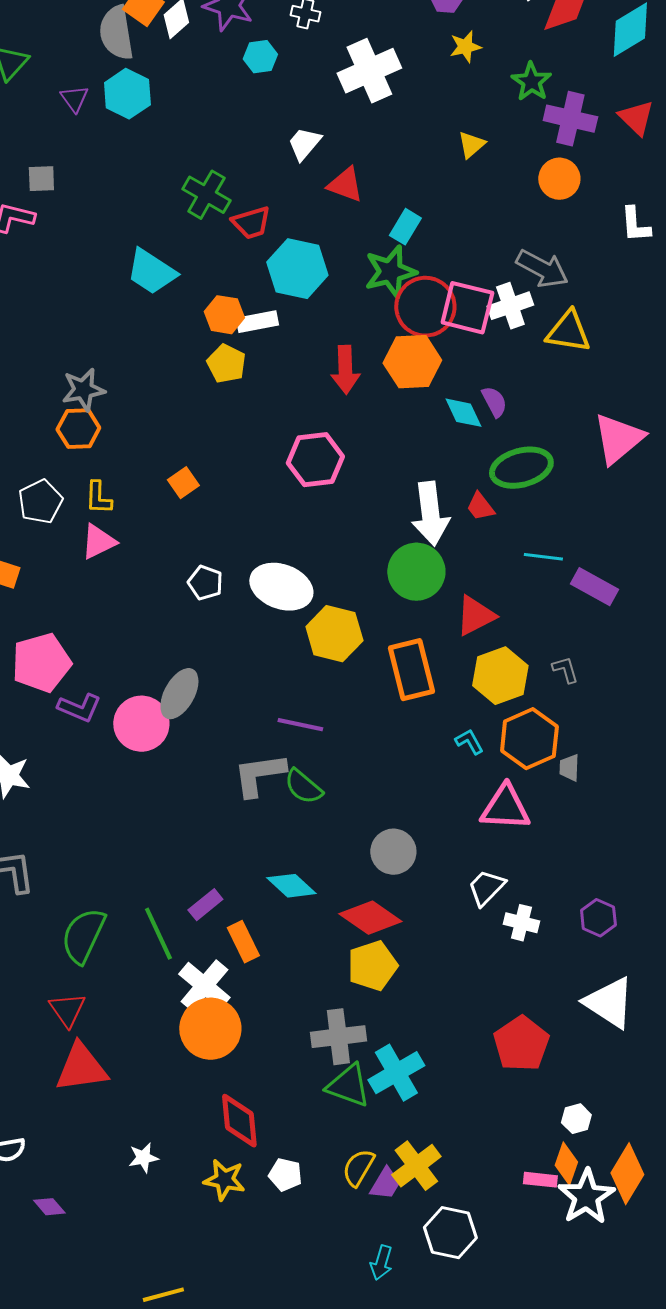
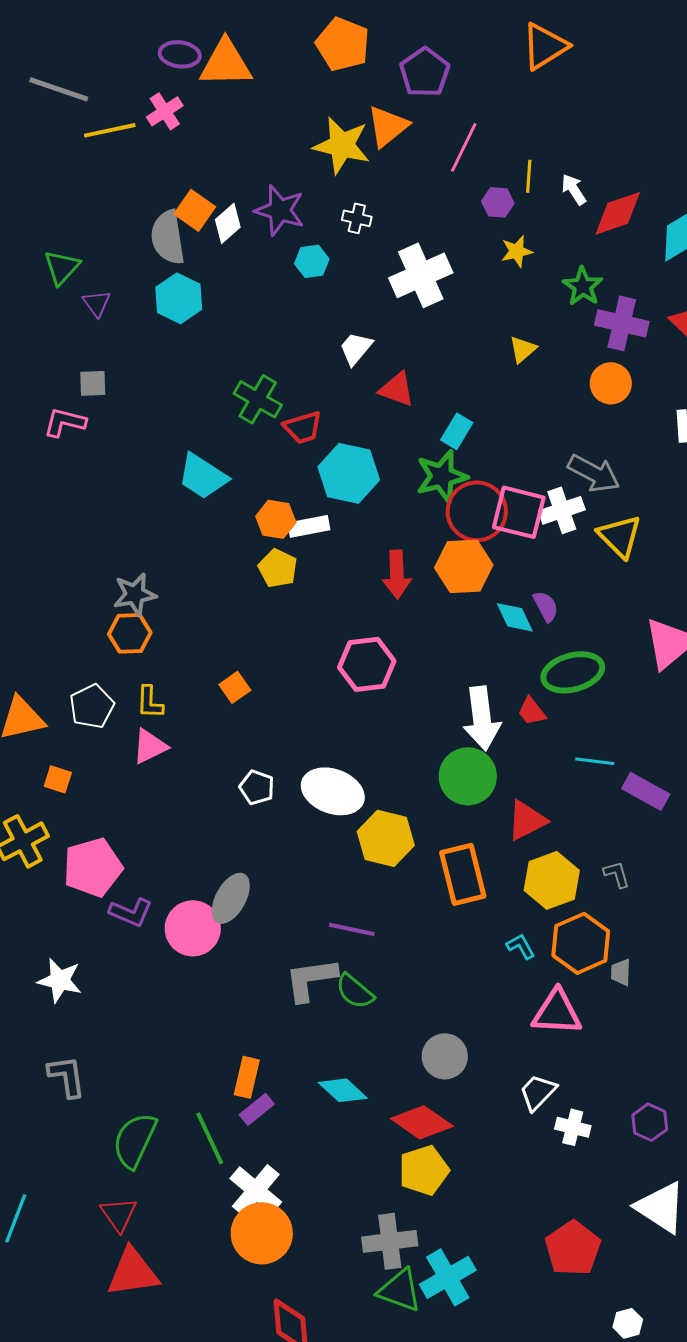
purple triangle: (74, 99) -> (97, 303), moved
yellow triangle: (568, 332) -> (620, 536), turned 36
orange rectangle: (243, 942) -> (247, 1077), moved, turned 39

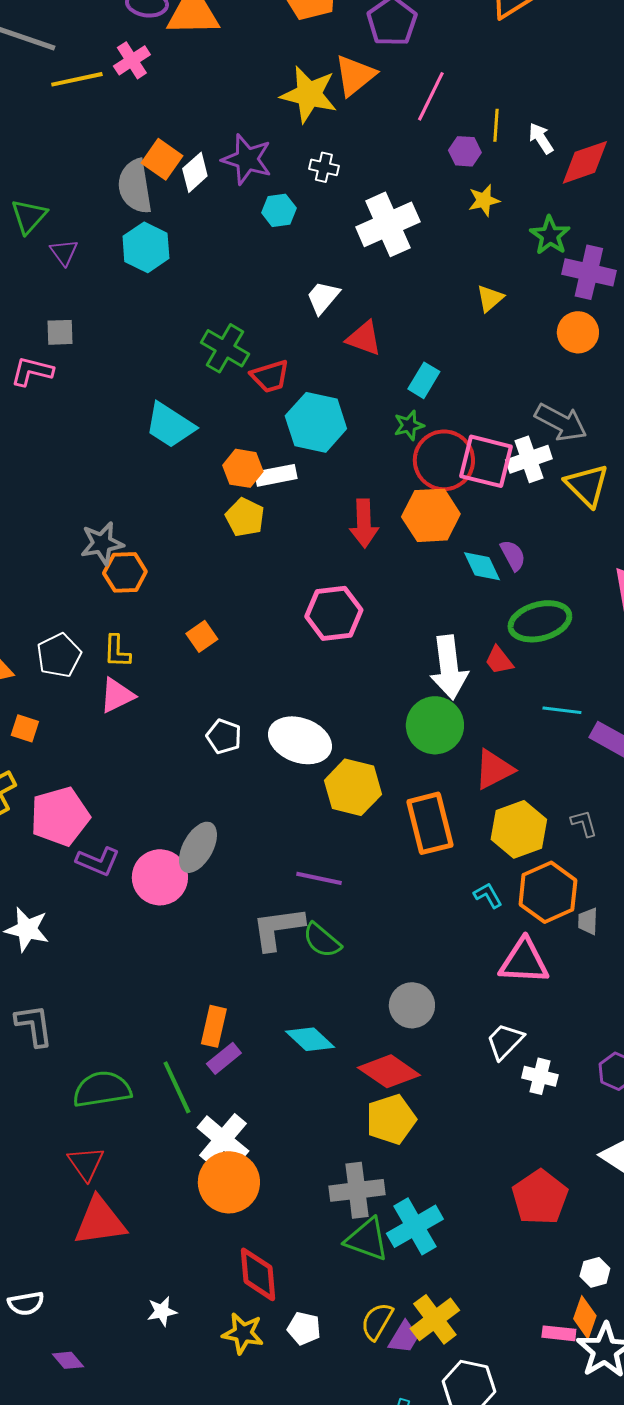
green star: (442, 476) -> (409, 425), size x0.6
orange hexagon: (130, 633) -> (125, 572), moved
green semicircle: (135, 1140) -> (102, 1089), turned 56

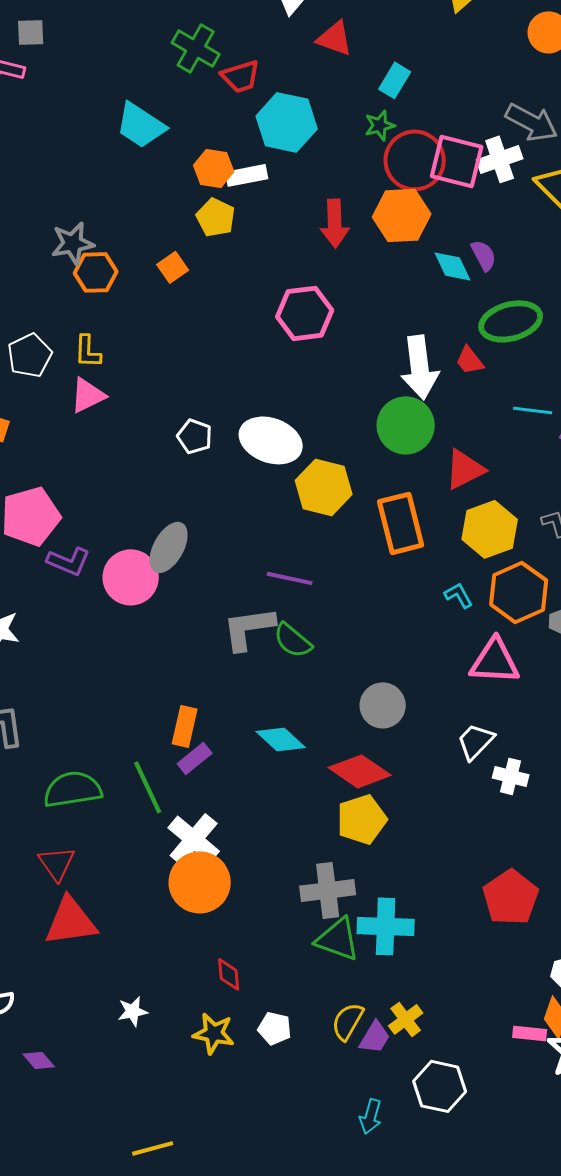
orange square: (202, 636) -> (173, 267), moved
cyan cross: (415, 1226) -> (386, 926), turned 32
red diamond: (258, 1274) -> (229, 974), size x0.6
yellow cross: (435, 1319) -> (406, 1019), size x0.7

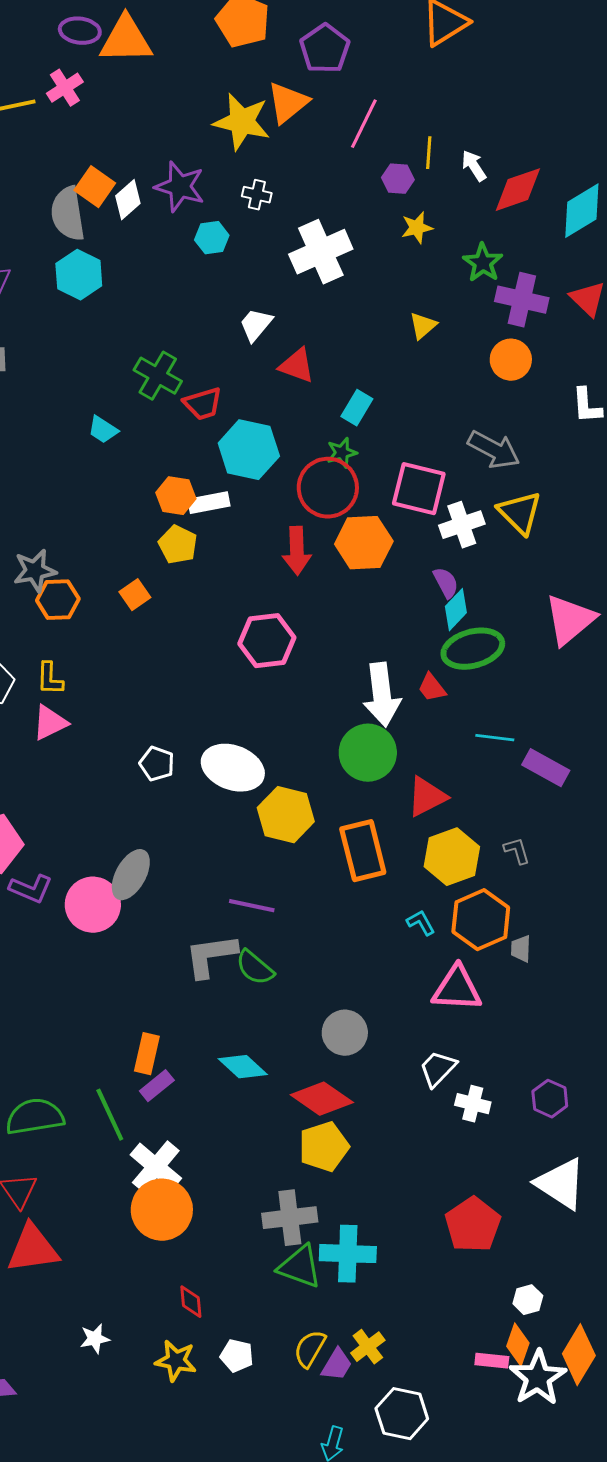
cyan trapezoid: (141, 125) -> (103, 430), moved, size x0.6
white cross: (500, 159) -> (462, 525), moved
red circle: (415, 160) -> (328, 488), moved
cyan diamond: (453, 266) -> (456, 610), moved, turned 69

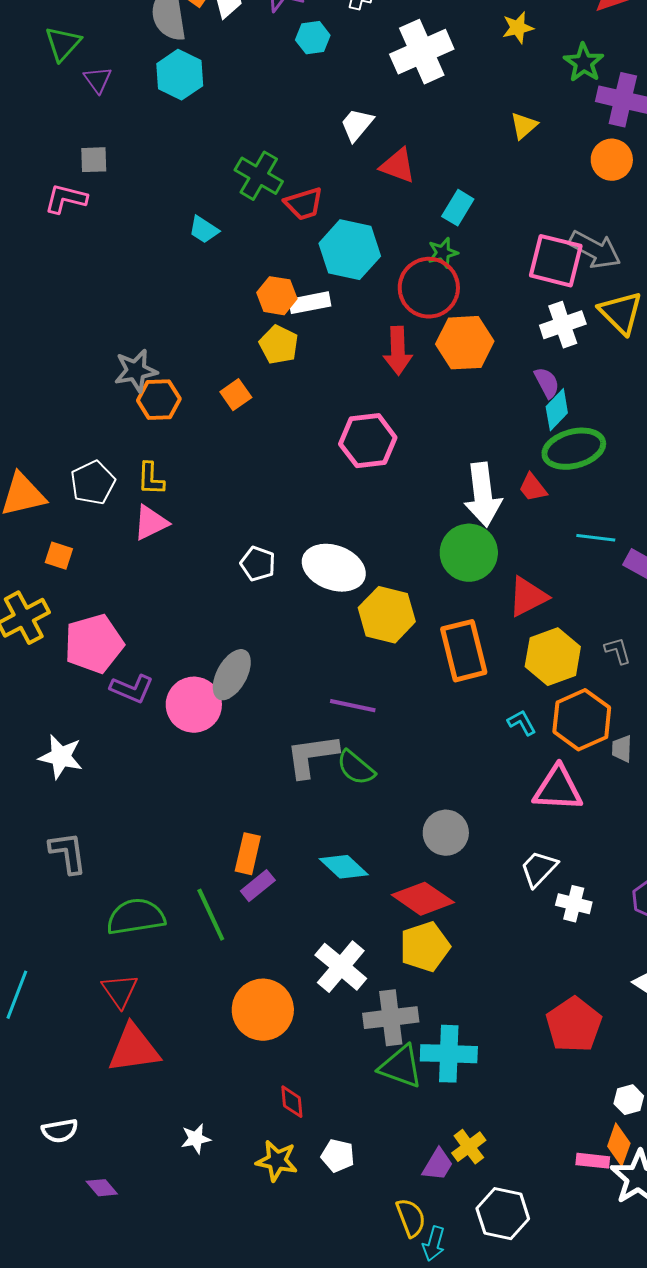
pink square: (419, 489) -> (556, 261), moved
white cross: (156, 1167) -> (341, 967), moved
yellow semicircle: (310, 1349) -> (411, 1218), moved, turned 129

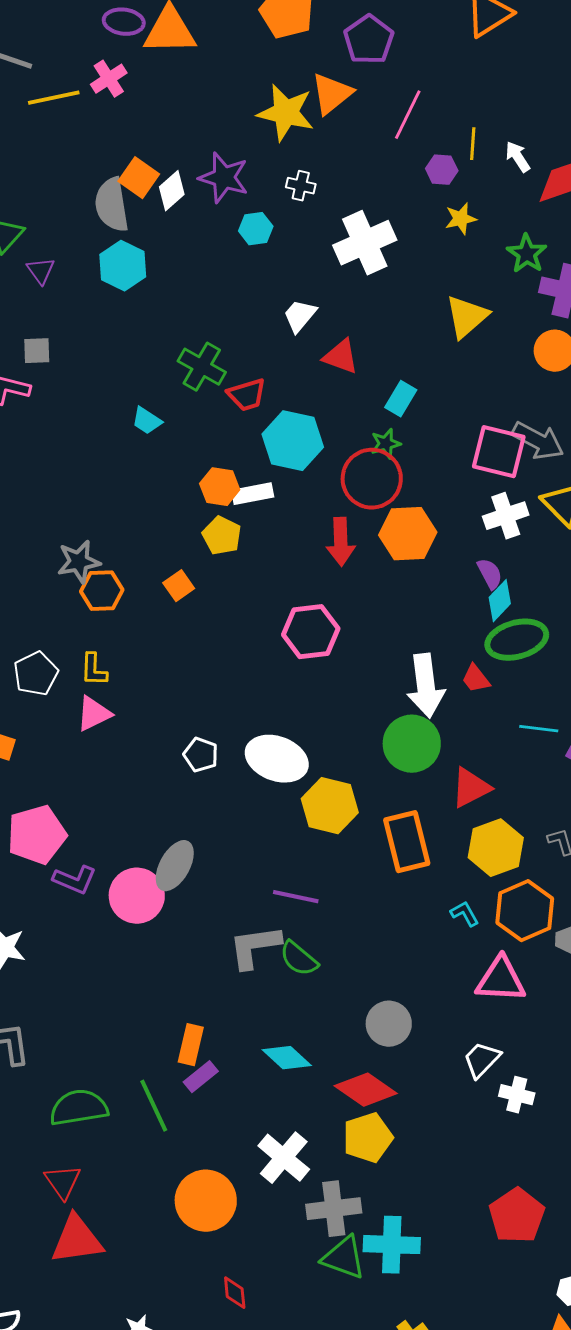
yellow triangle: (524, 126) -> (467, 317), size x1.6

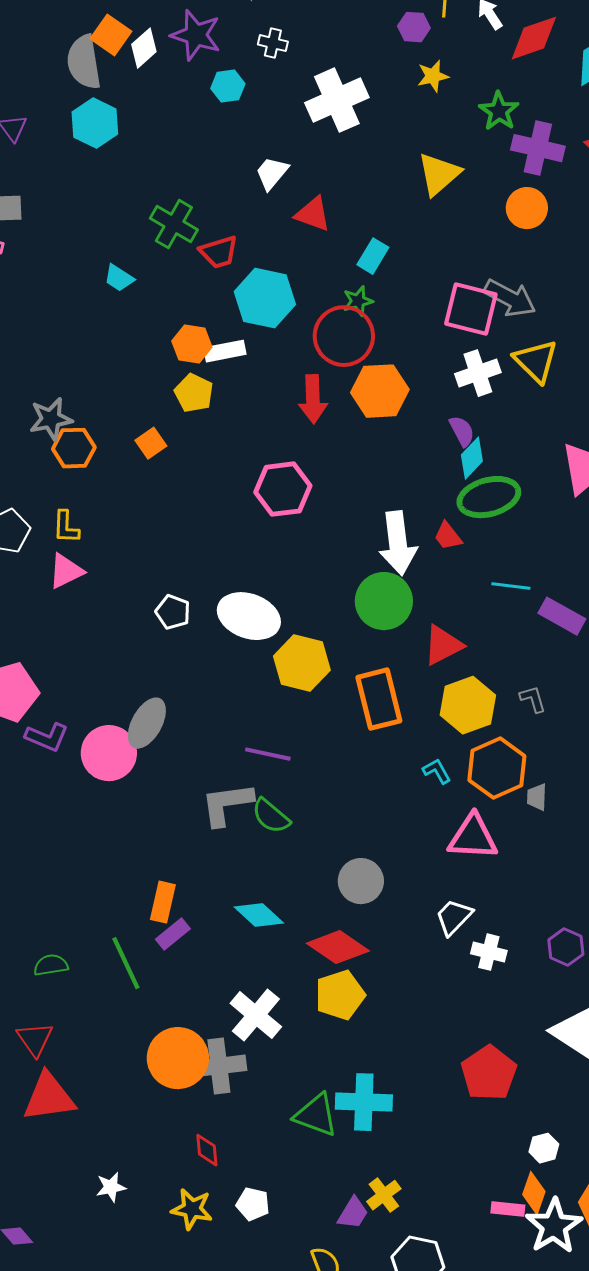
green semicircle: (79, 1108) -> (51, 965), size x0.6
gray cross: (334, 1209) -> (219, 1066), moved

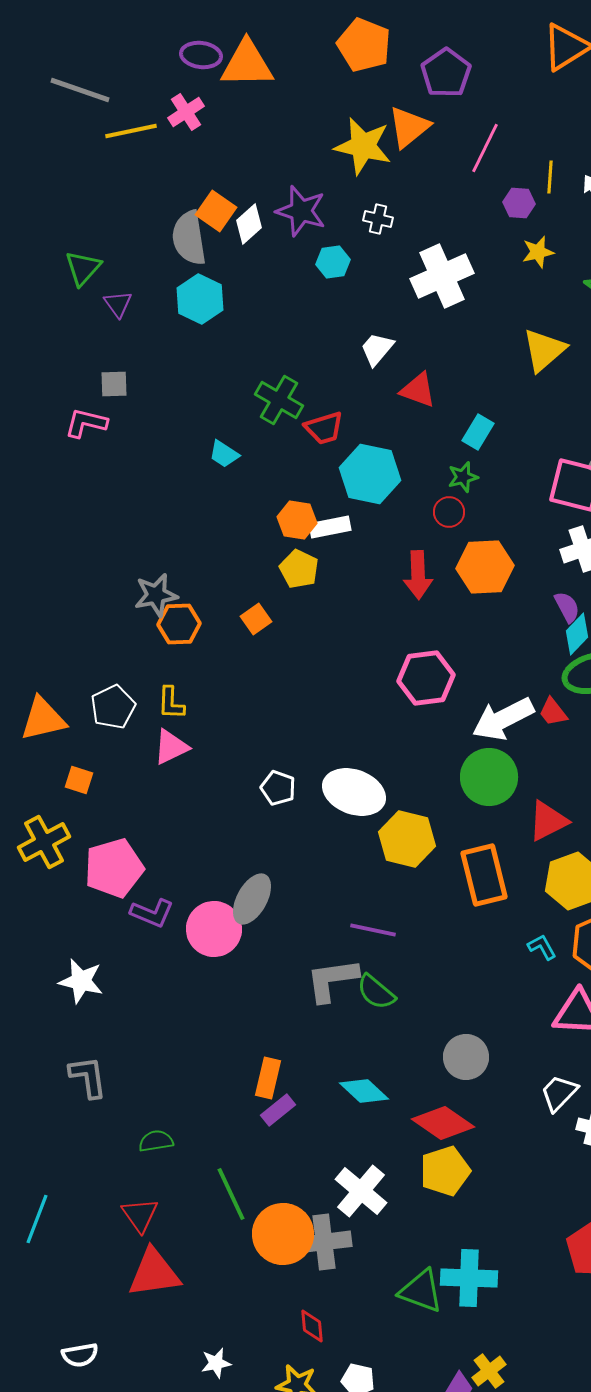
red circle: (344, 336) -> (449, 512), size x0.5
pink hexagon: (283, 489) -> (426, 678), moved
white arrow: (398, 543) -> (503, 719), turned 70
green line: (126, 963) -> (231, 1194), moved

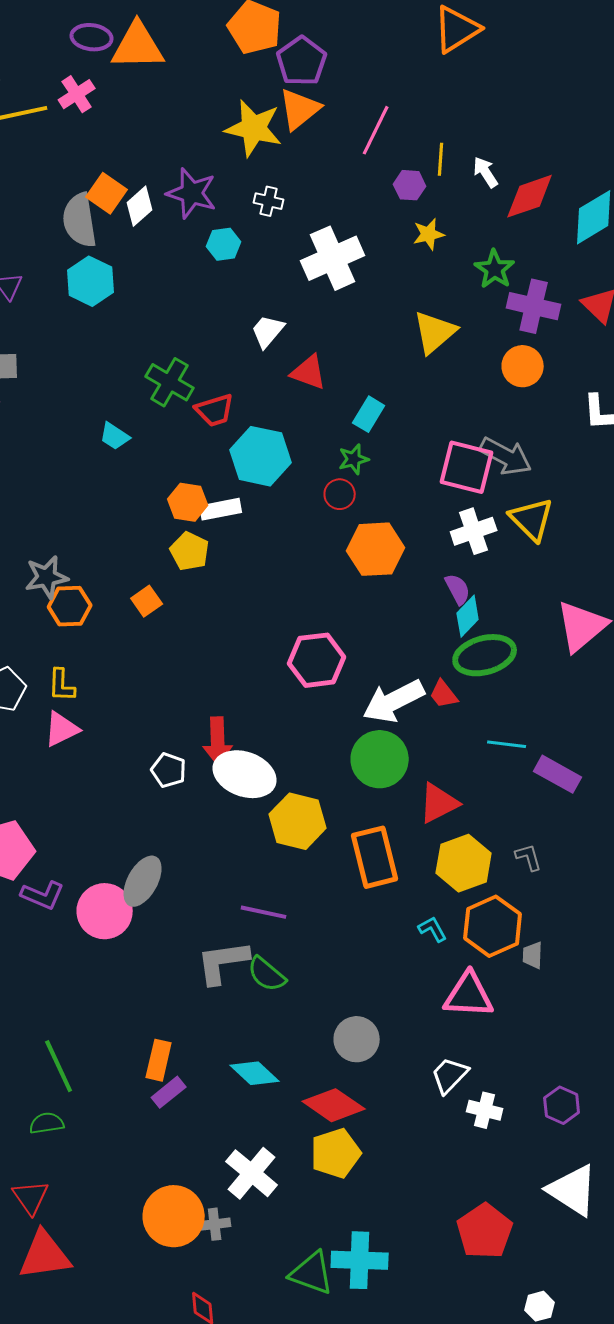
purple pentagon: (446, 73) -> (302, 61), moved
red arrow: (418, 575) -> (218, 741), moved
green line: (231, 1194) -> (59, 1066), moved
gray cross: (324, 1242) -> (215, 1224), size x0.6

